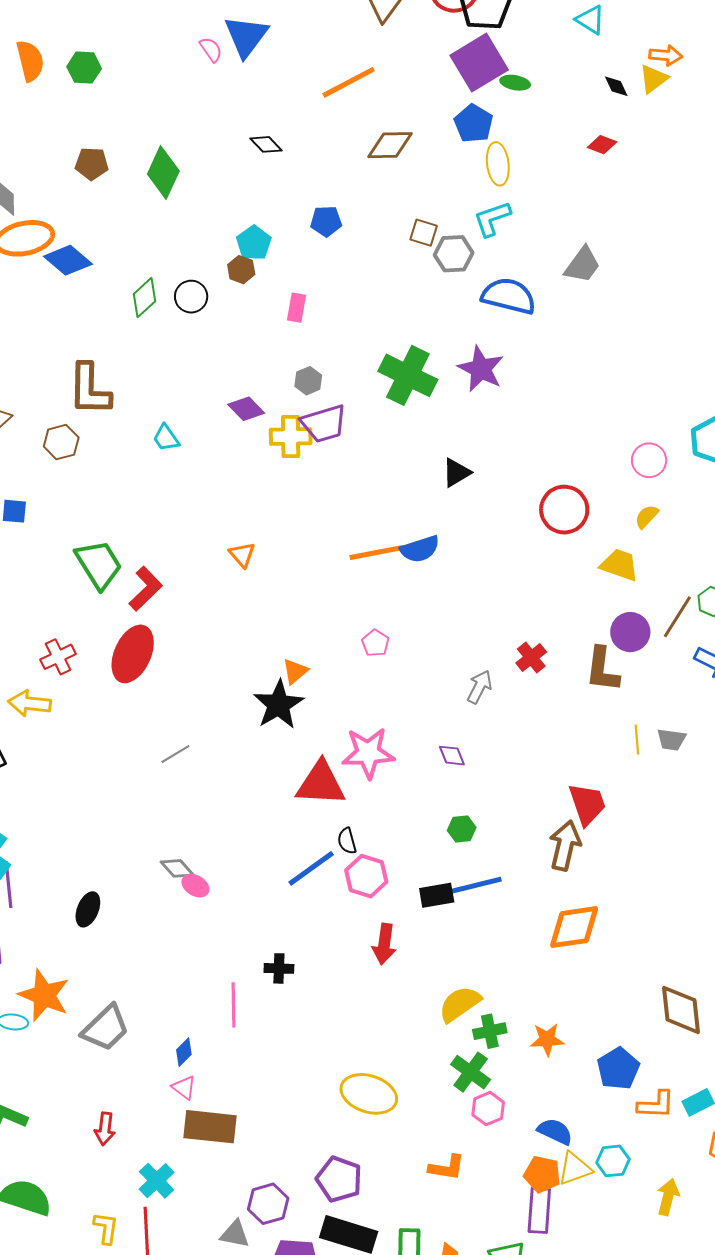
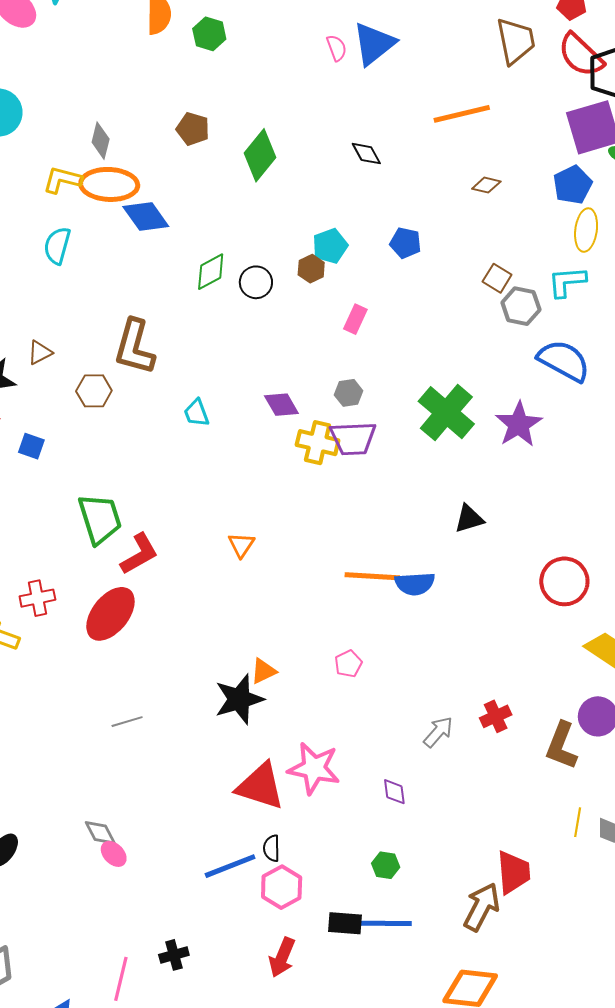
brown diamond: (390, 145) -> (486, 185), size x0.6
black cross: (279, 968) -> (174, 955), turned -32

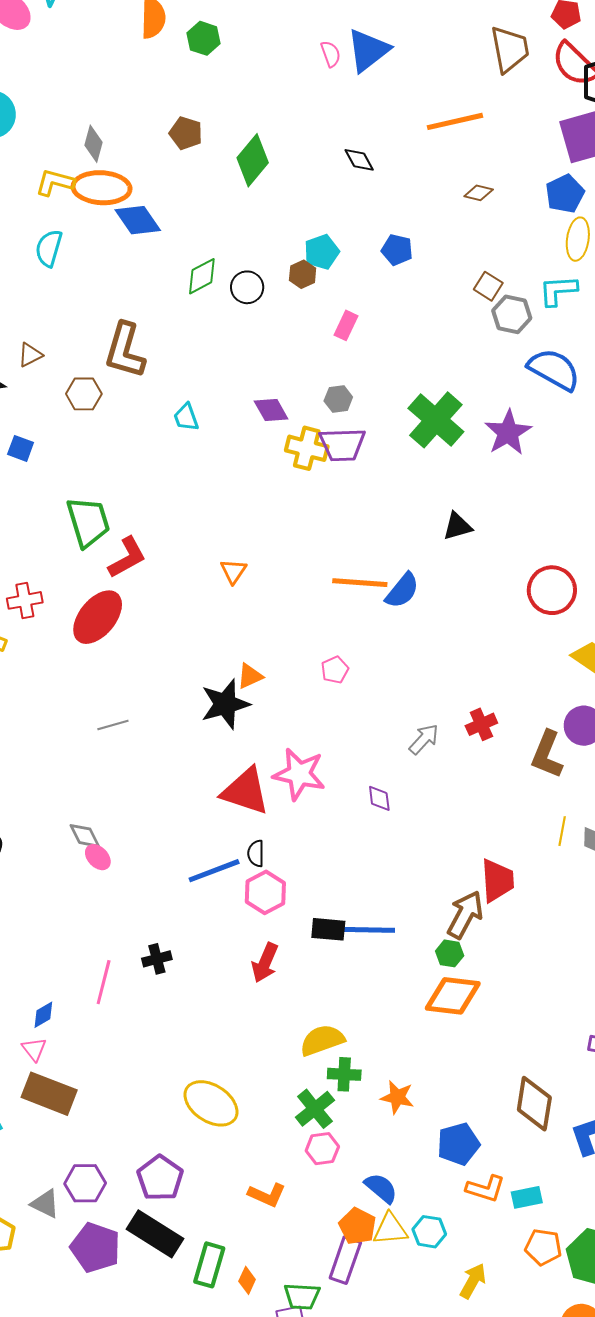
orange triangle: (241, 545) -> (233, 571), moved
blue semicircle: (415, 584) -> (402, 591), turned -48
green hexagon: (386, 865) -> (450, 953), moved

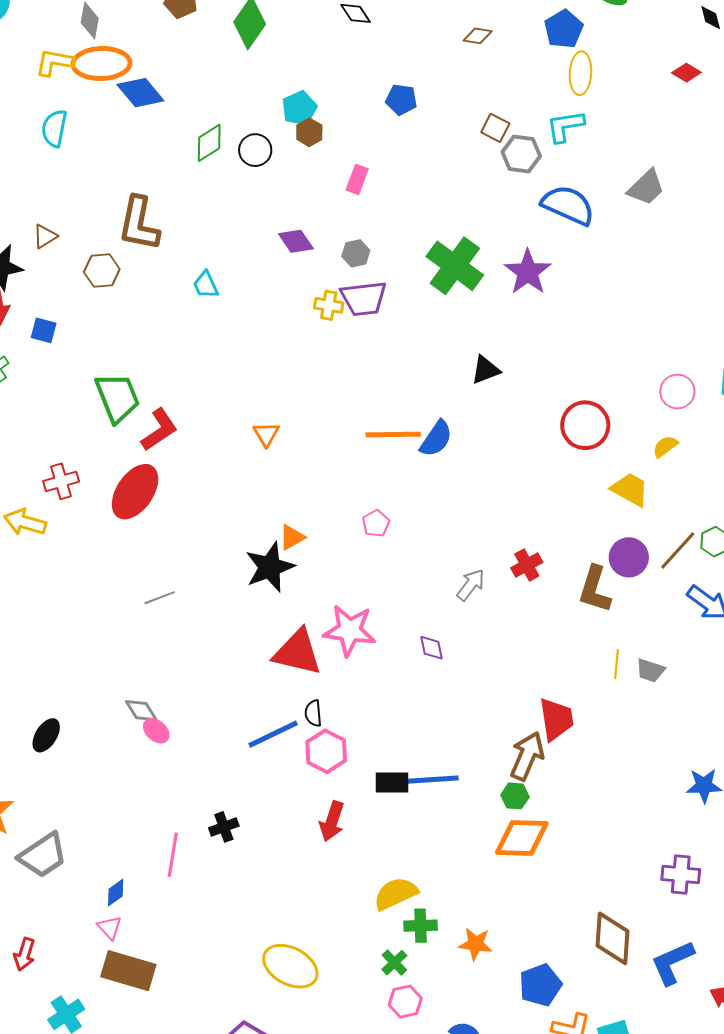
cyan pentagon: (322, 252) -> (299, 108), moved
purple diamond: (271, 410) -> (296, 241), moved
yellow cross: (307, 448) -> (329, 305), size x0.7
green cross: (315, 1109) -> (394, 963), size x0.7

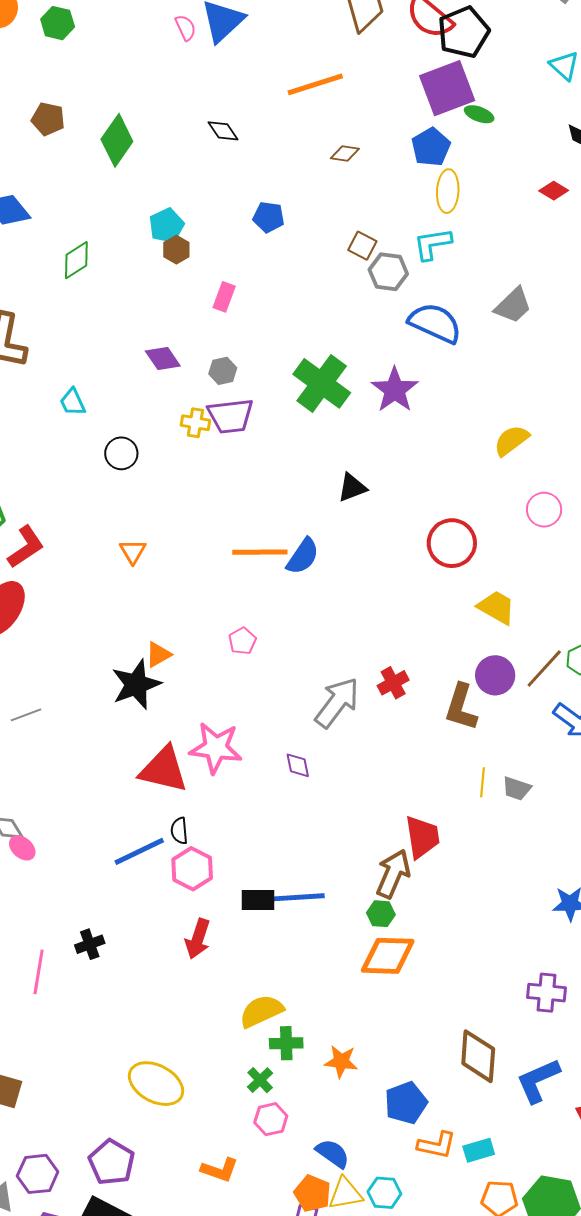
black circle: (255, 150) -> (121, 453), moved
yellow semicircle: (665, 446) -> (511, 440), moved, size x1.4
gray arrow: (471, 585) -> (337, 702), size x1.6

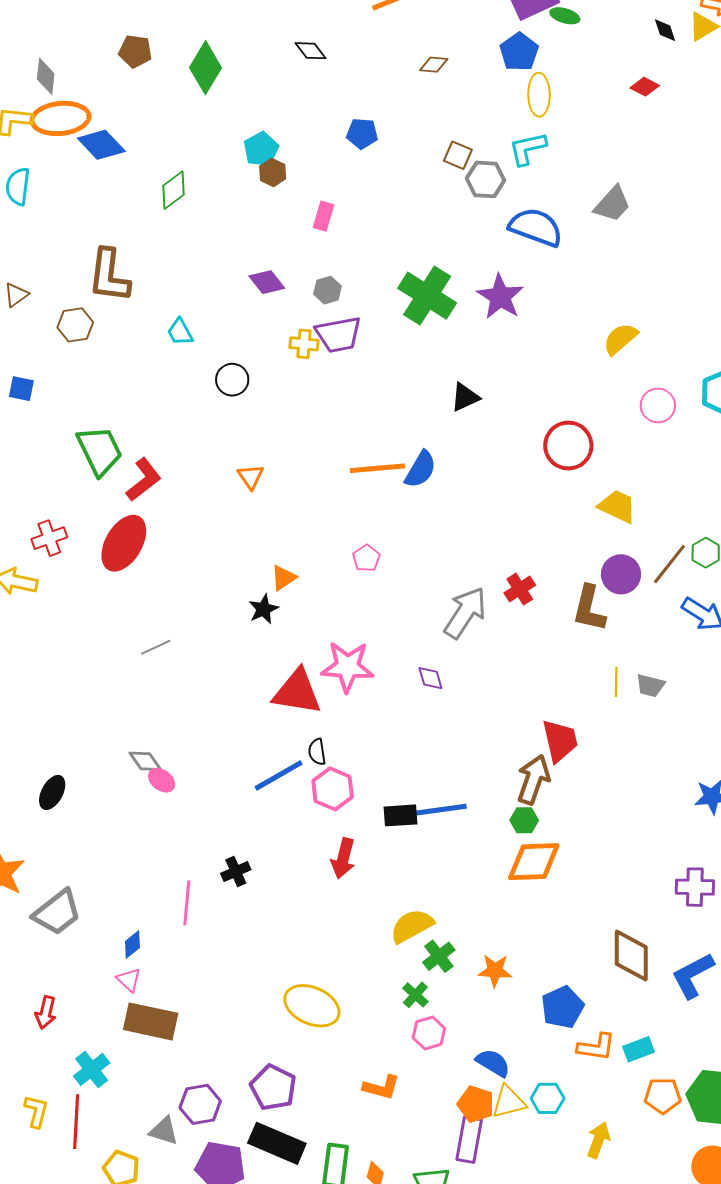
black star: (136, 684) -> (263, 609), size x0.6
green cross: (286, 1043) -> (439, 956), turned -32

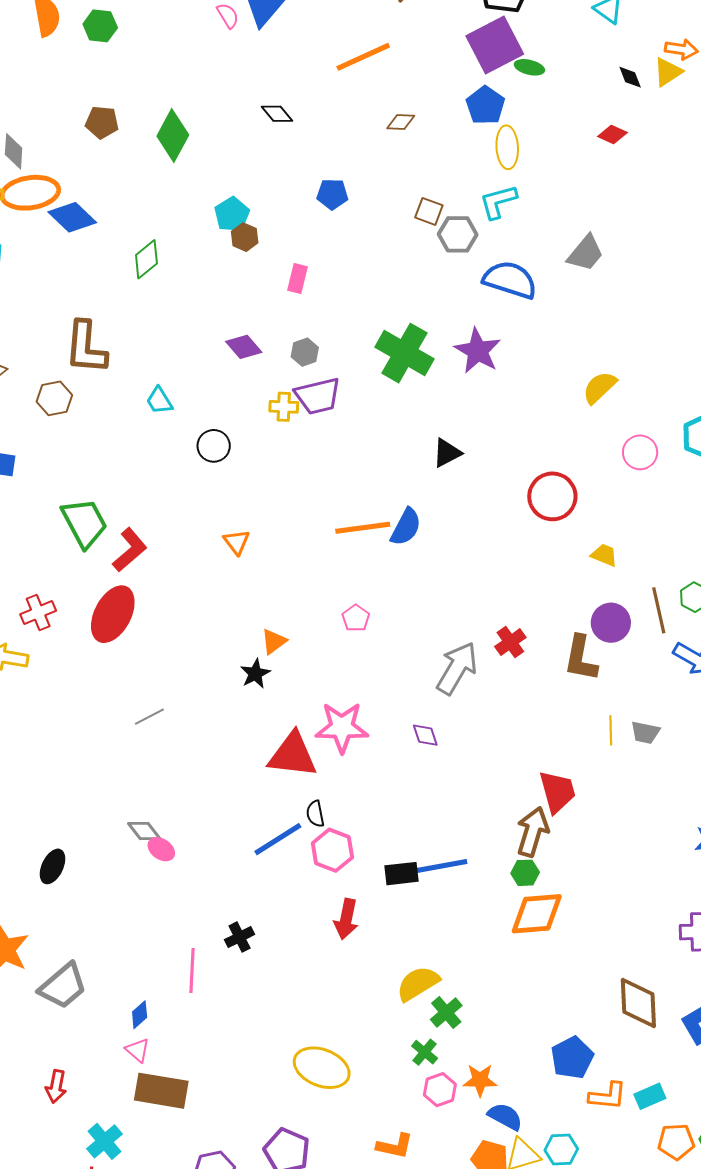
yellow trapezoid: (617, 506) -> (604, 555), size x0.7
brown line: (669, 564) -> (659, 610), turned -48
orange star: (495, 971) -> (480, 1080), moved

